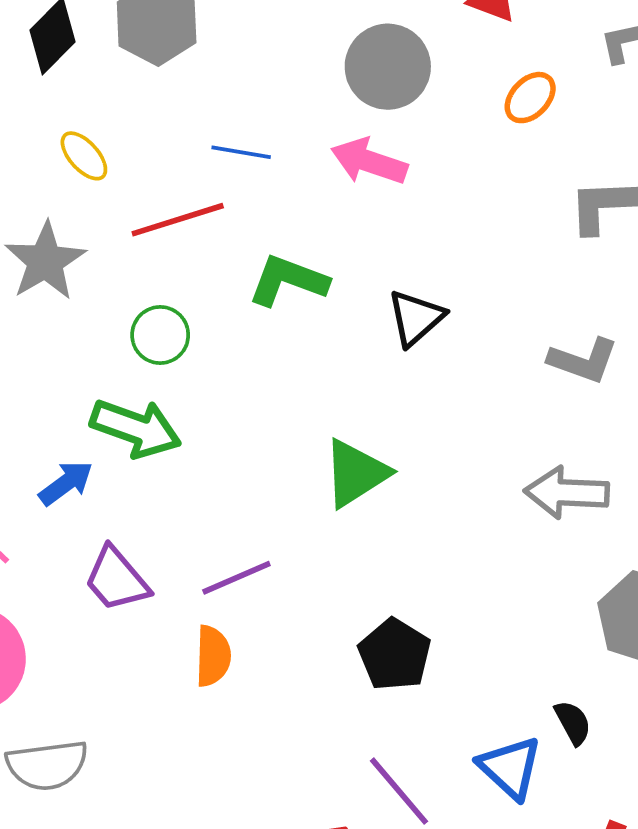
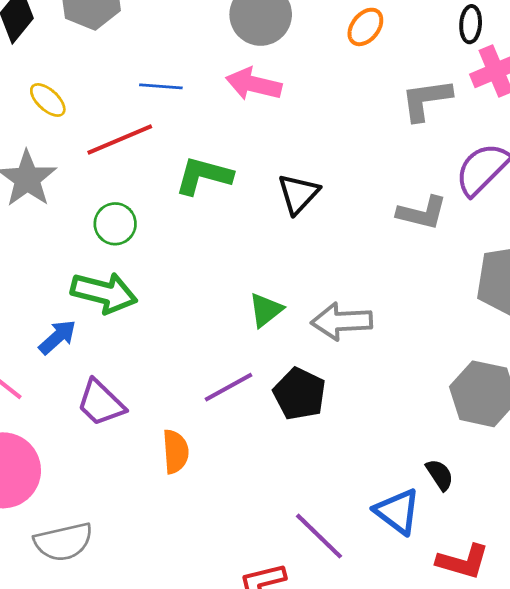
green triangle: (356, 473) -> (266, 310), size x0.7
gray arrow: (567, 493) -> (342, 321), moved
purple line: (236, 578) -> (228, 387), moved
black pentagon: (395, 655) -> (299, 394), moved

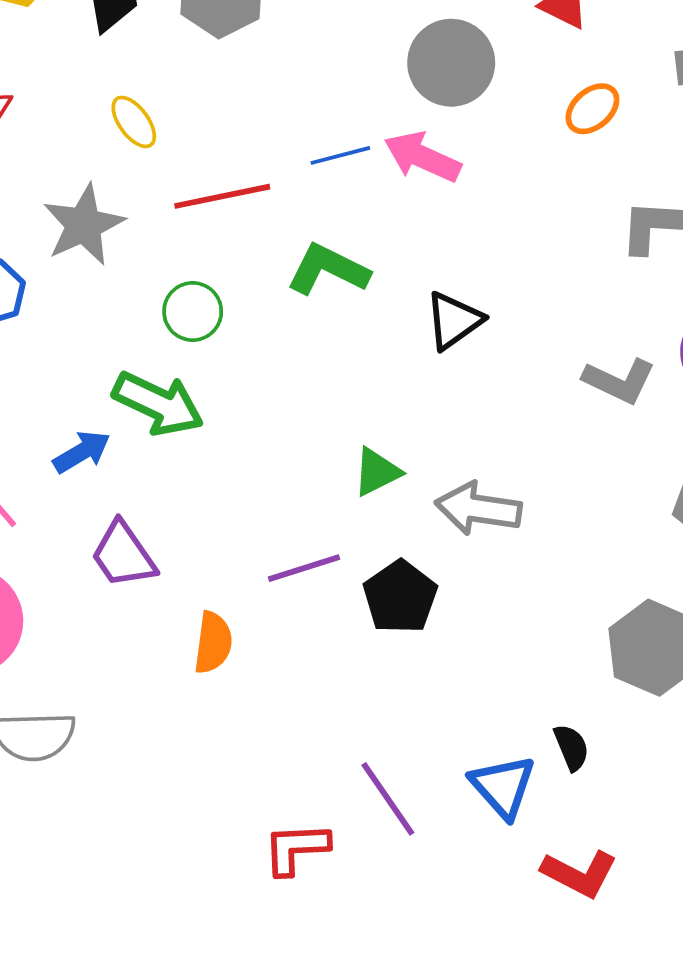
blue line: (161, 86) -> (340, 155), moved, turned -30

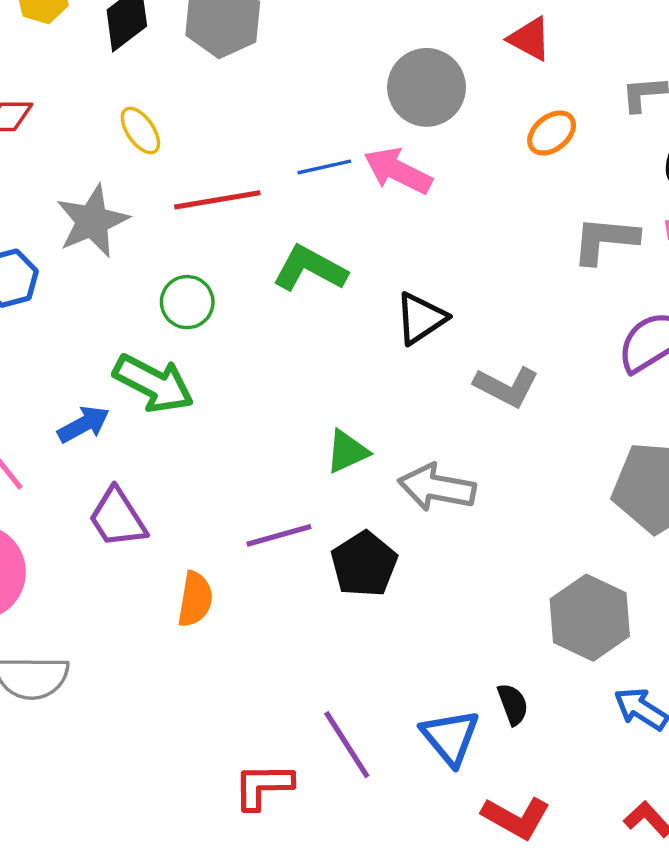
gray L-shape: (619, 381) -> (506, 387), moved

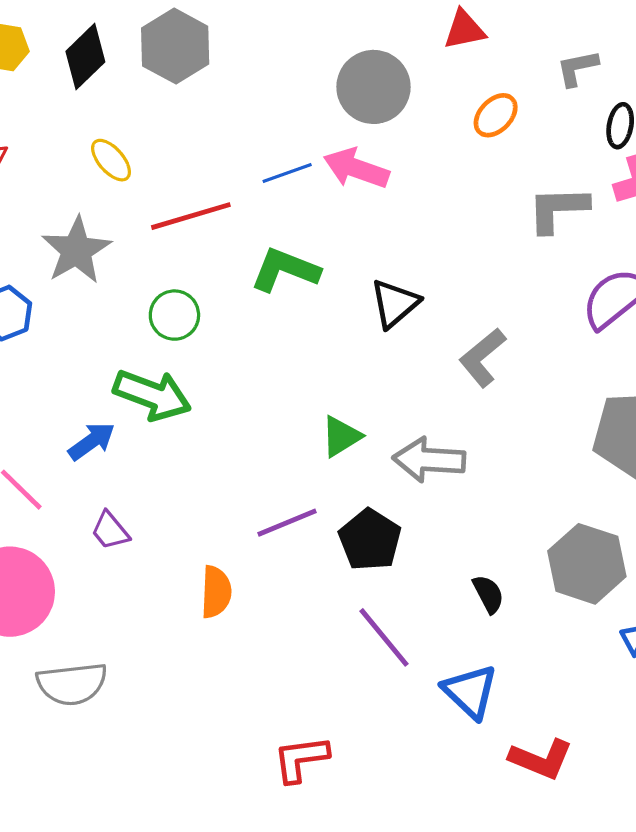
red triangle: (530, 39) -> (464, 30), turned -33
gray L-shape: (506, 387) -> (482, 357), turned 120
purple trapezoid: (117, 518) -> (110, 531), moved, size x0.7
black semicircle: (513, 704) -> (488, 594), moved
purple line: (347, 745) -> (384, 637), moved

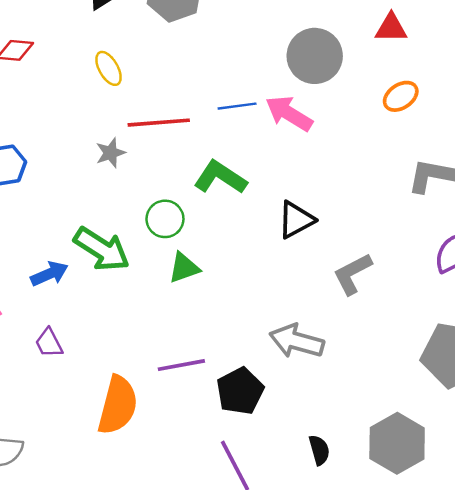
gray star: (76, 250) -> (110, 153), moved, size x0.6
green circle: (174, 315) -> (165, 219), moved
green triangle: (341, 436) -> (184, 268), moved
orange semicircle: (216, 592) -> (118, 405), size x1.5

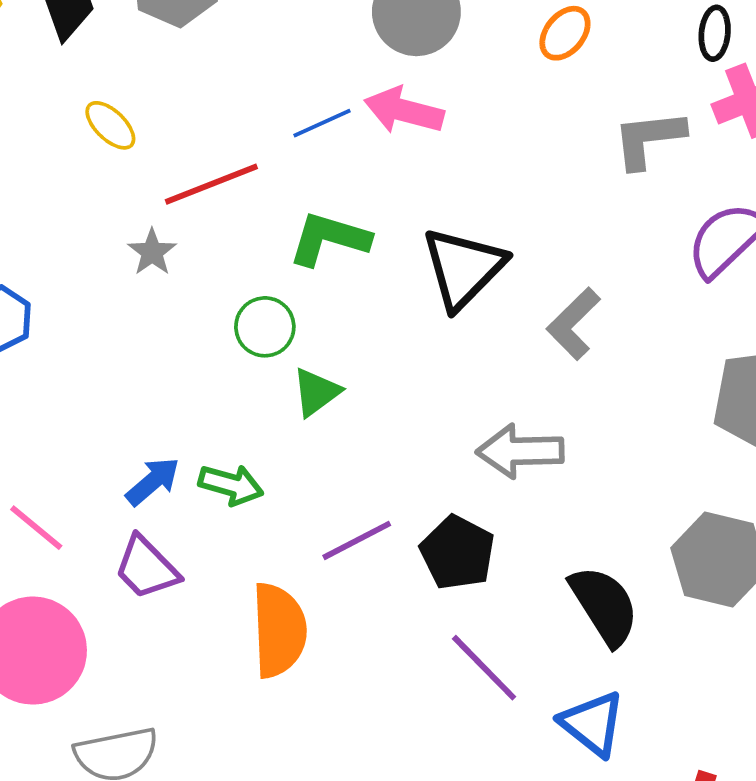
black triangle: (296, 220) -> (463, 268), size x1.4
green arrow: (102, 249) -> (231, 485), moved, size x0.7
blue arrow: (49, 274) -> (153, 481), moved
purple trapezoid: (49, 343) -> (146, 568), size x1.4
black semicircle: (319, 450) -> (604, 605), size x1.8

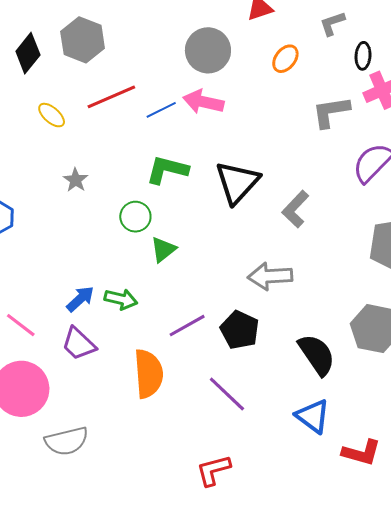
red line: (211, 184) -> (111, 97), moved
purple line: (484, 668) -> (227, 394), moved

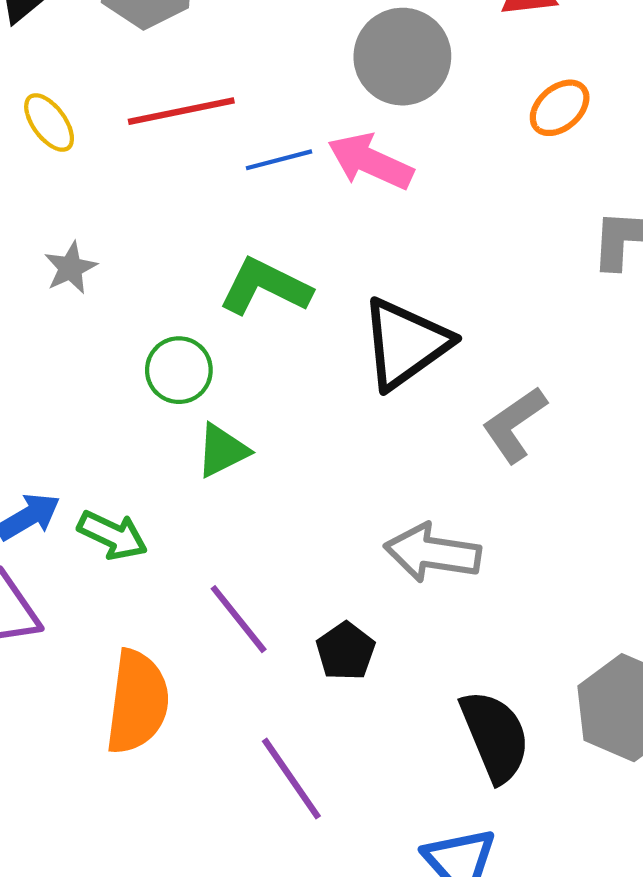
purple line: (187, 326) -> (239, 619), turned 69
black pentagon: (240, 330) -> (346, 651), size x0.7

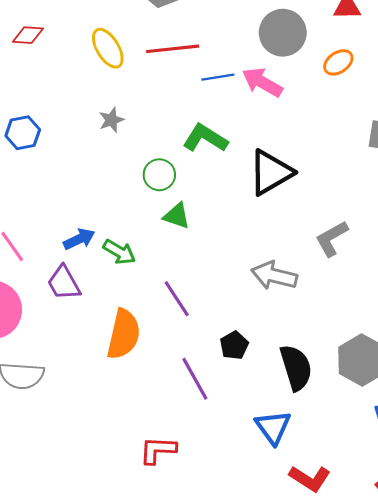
orange ellipse: (560, 108) -> (338, 62), moved
yellow ellipse: (49, 123) -> (108, 48), size x1.4
gray L-shape: (514, 425) -> (332, 238), moved
green triangle: (222, 451) -> (177, 216), turned 40
black pentagon: (346, 651) -> (234, 345), moved

